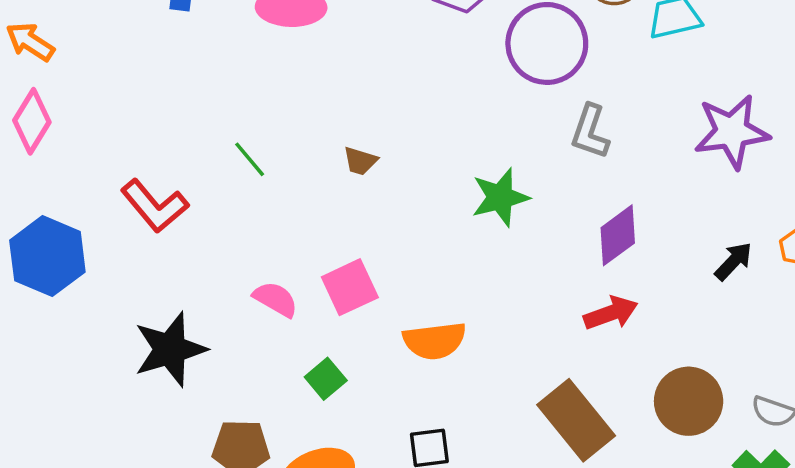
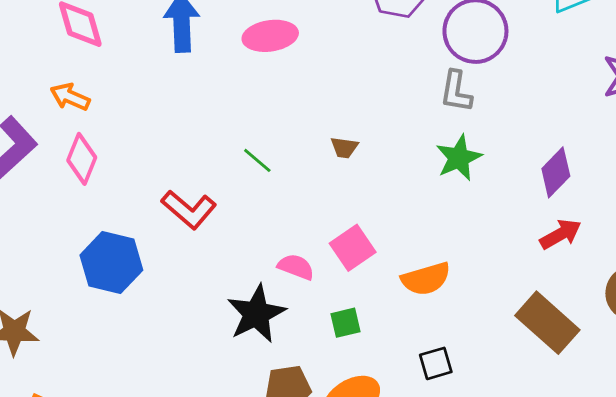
gray L-shape: (590, 132) -> (456, 91), moved
black star: (170, 349) -> (256, 314), moved
green square: (326, 379) -> (345, 323), turned 36

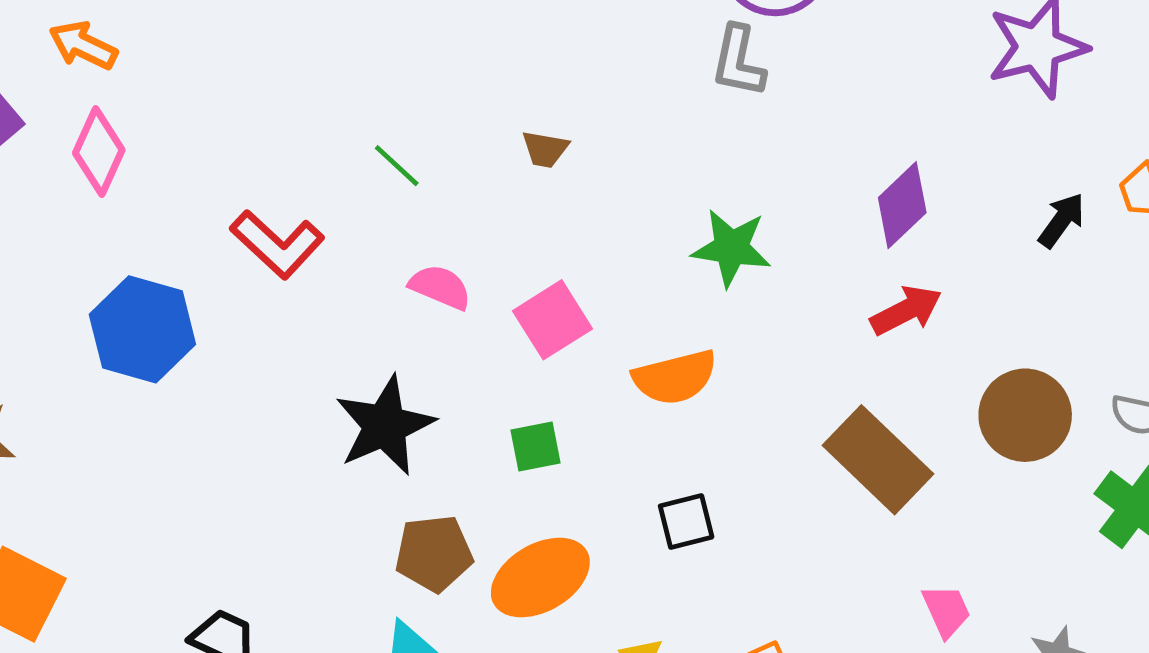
green star: (459, 158) -> (731, 248), moved, turned 30
pink semicircle: (296, 267) -> (440, 287), moved

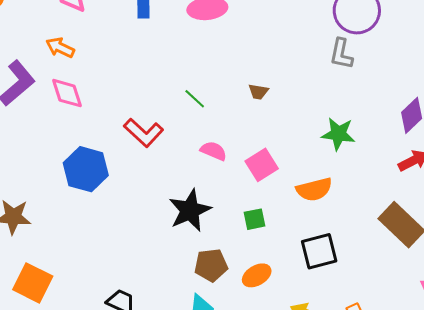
pink diamond: (99, 152) -> (67, 93), turned -42
black square: (686, 522) -> (319, 251), size x1.5
orange ellipse: (540, 578) -> (257, 275), size x0.7

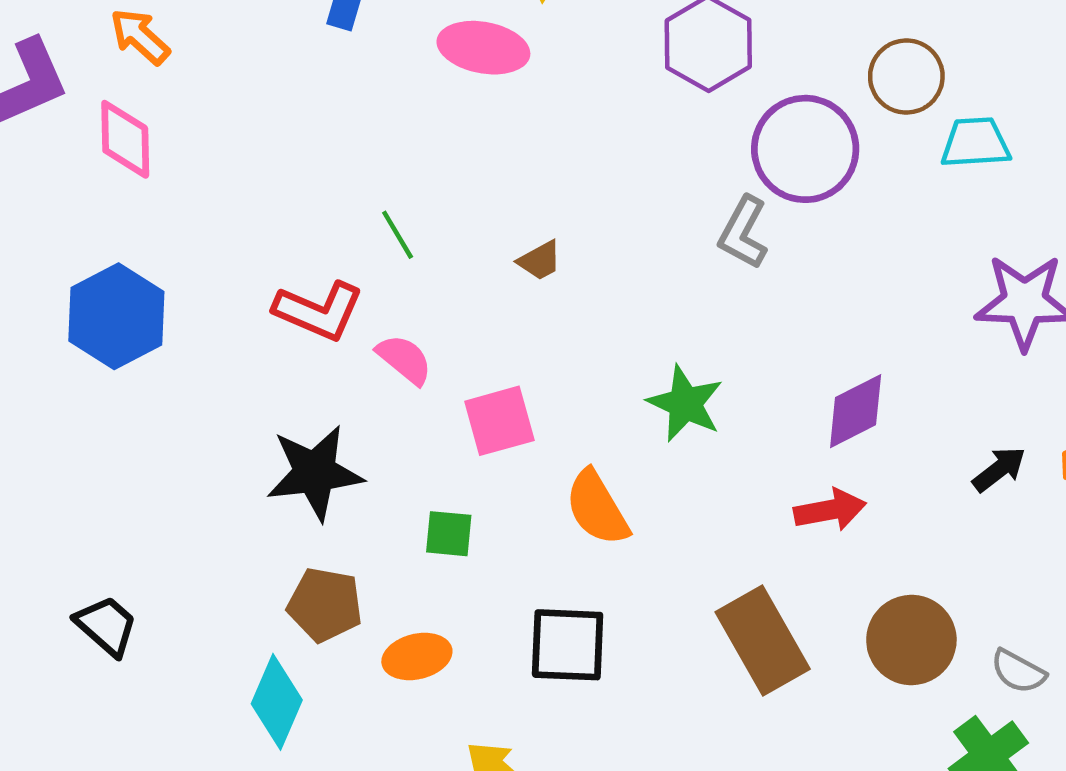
brown trapezoid: (258, 92) -> (540, 261), turned -55
red L-shape: (144, 133) -> (319, 311), moved, turned -36
orange semicircle: (314, 189) -> (597, 508), turned 57

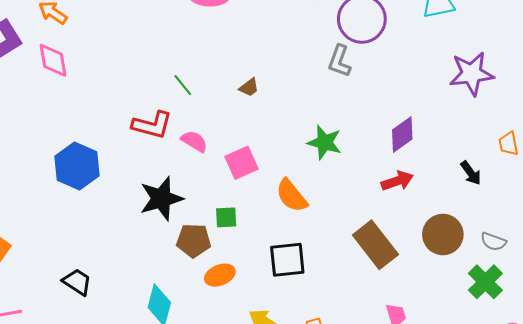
blue hexagon: (116, 316) -> (77, 166), moved
black arrow: (999, 469) -> (471, 173), moved, turned 100
brown pentagon: (325, 605) -> (194, 240), moved

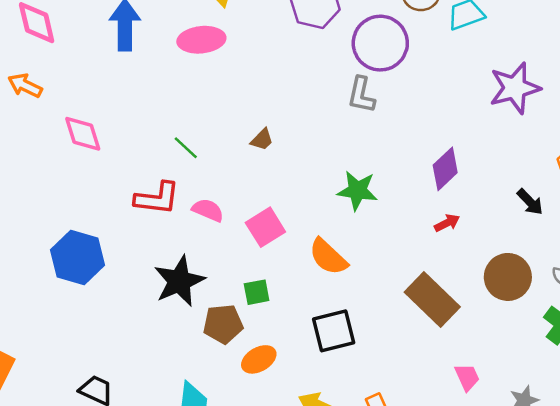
pink diamond: (53, 60) -> (83, 134), moved
red arrow: (397, 181) -> (447, 223), size x0.7

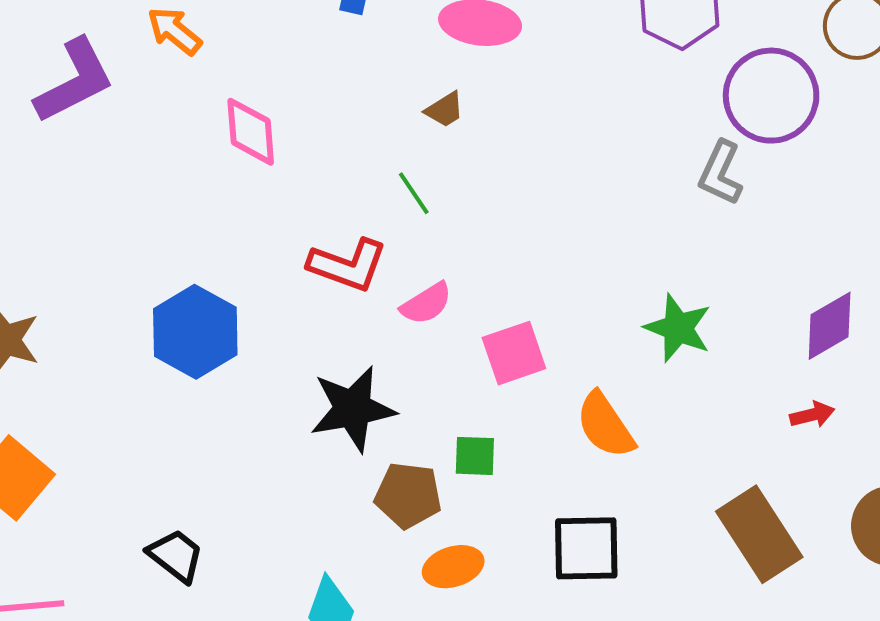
brown trapezoid: (262, 140) -> (445, 110), moved
pink semicircle: (208, 210) -> (426, 304), turned 112

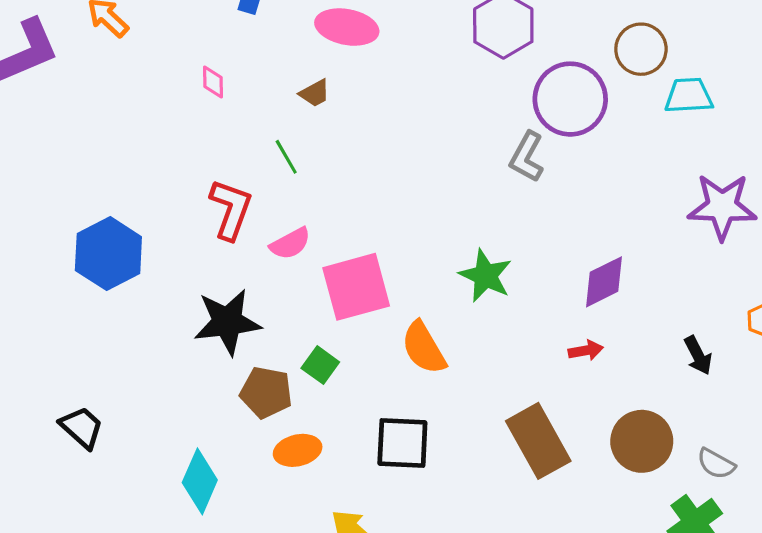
pink diamond: (251, 132) -> (213, 82), moved, size x0.6
red L-shape: (348, 265) -> (231, 209), turned -94
pink square: (514, 353) -> (356, 287), size x1.4
green square: (475, 456) -> (320, 365), turned 30

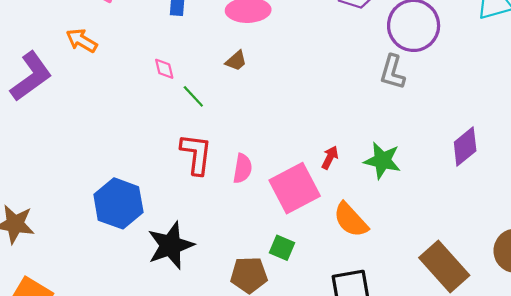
green line: (286, 157) -> (193, 96), moved
pink semicircle: (290, 244) -> (243, 168), turned -40
black star: (227, 322) -> (171, 245), moved
red arrow: (586, 350) -> (330, 157), moved, turned -40

